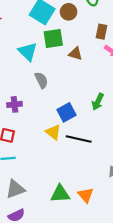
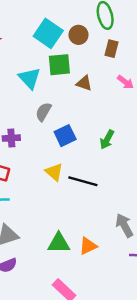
brown rectangle: (102, 32) -> (111, 49), moved
gray semicircle: (41, 80) -> (43, 112), turned -126
blue square: (66, 112) -> (65, 136), moved
orange triangle: (86, 195) -> (88, 246), turned 42

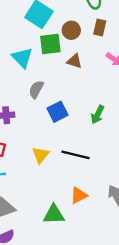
brown circle: (79, 35) -> (71, 30), moved
yellow triangle: (54, 172) -> (41, 155), moved, turned 30
orange triangle: (88, 246) -> (79, 195), moved

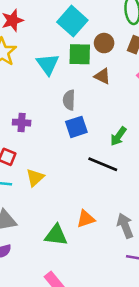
gray semicircle: (36, 89) -> (69, 100), moved, turned -36
yellow triangle: (41, 155) -> (35, 178), moved
black line: (76, 155) -> (103, 164), moved

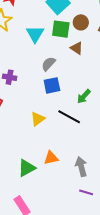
gray semicircle: (69, 100) -> (49, 64), turned 35
yellow triangle: (35, 178) -> (38, 119), moved
green triangle: (56, 235) -> (27, 168), turned -42

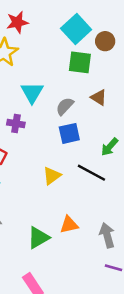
brown circle: (81, 22) -> (105, 41), moved
cyan triangle: (35, 34) -> (32, 92), moved
brown triangle: (77, 48) -> (99, 97), moved

